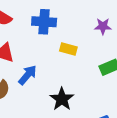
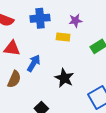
purple star: (103, 26) -> (75, 21), moved

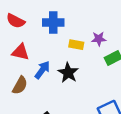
purple star: (75, 21) -> (99, 39), moved
black star: (64, 78) -> (68, 73), moved

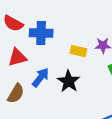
blue cross: (53, 22) -> (41, 33), moved
red triangle: (20, 52) -> (17, 57), turned -30

